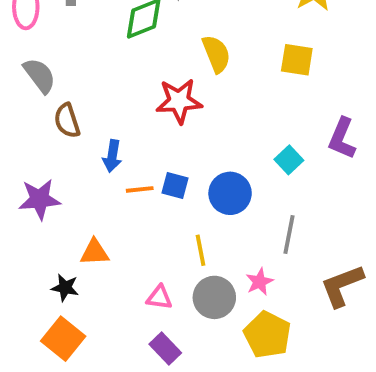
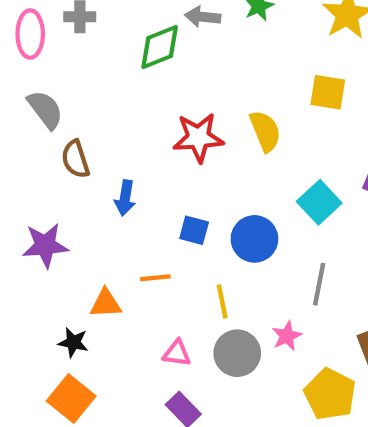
yellow semicircle: (216, 54) -> (265, 131), moved
cyan square: (289, 160) -> (319, 202), size x1.4
orange line: (140, 189) -> (155, 278), moved
yellow pentagon: (267, 335) -> (330, 394), moved

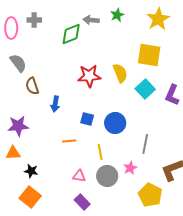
yellow square: (328, 92) -> (149, 55), size x1.4
cyan square: (319, 202) -> (145, 89), moved
orange triangle: (106, 304) -> (13, 153), moved

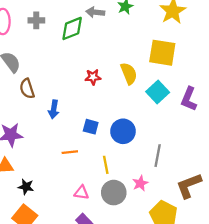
gray cross: (34, 20) -> (36, 20), moved
red star: (89, 76) -> (93, 77), size x0.6

